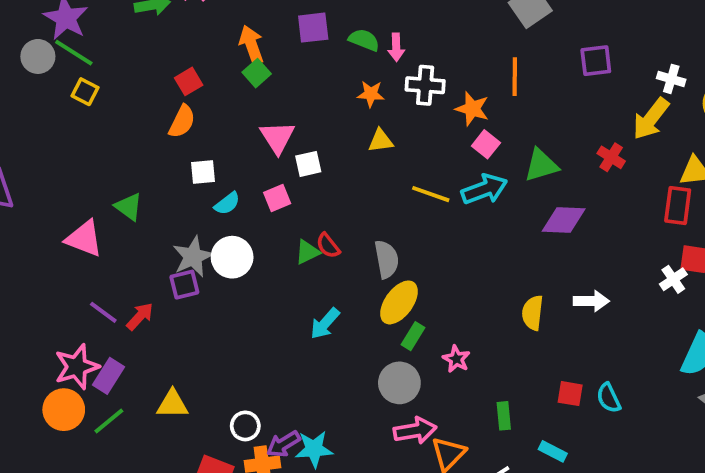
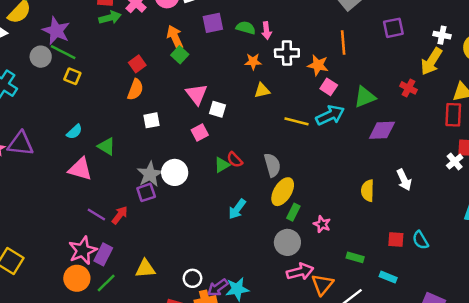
white square: (308, 164) -> (218, 109), turned 35
cyan semicircle: (227, 203) -> (74, 132), moved
white arrow: (591, 301) -> (404, 180), turned 70
green rectangle: (504, 416) -> (355, 257), turned -63

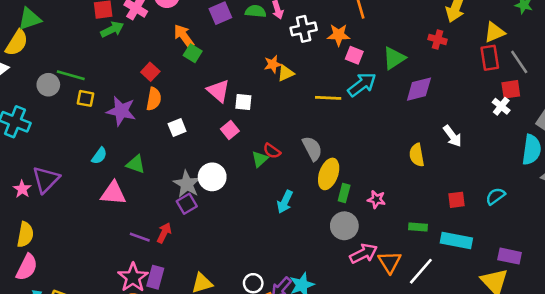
purple star: (56, 31) -> (121, 111), moved
orange star: (253, 62) -> (273, 64), moved
purple triangle: (21, 144) -> (46, 180), turned -40
cyan semicircle: (420, 240) -> (495, 196), moved, turned 96
cyan rectangle: (388, 277) -> (456, 240), size x1.6

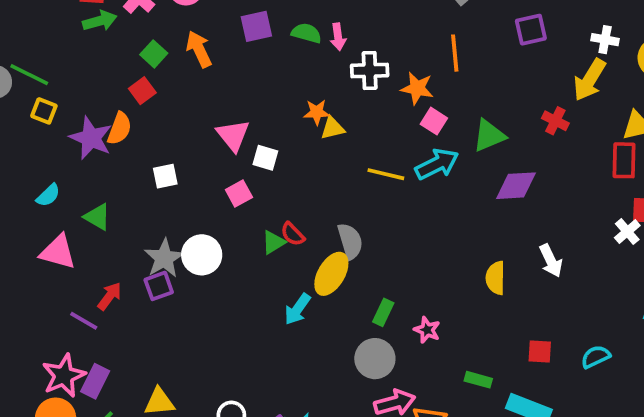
green square: (193, 53) -> (154, 54), moved
orange semicircle: (154, 99) -> (119, 129), moved
yellow ellipse: (329, 174) -> (331, 274), moved
red arrow: (164, 233) -> (110, 296), moved

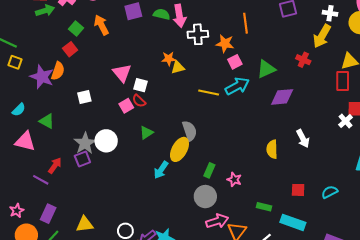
pink arrow: (338, 37) -> (179, 16), size x1.5
pink square: (434, 121) -> (235, 62), turned 32
red semicircle: (293, 234) -> (139, 101), moved
pink star: (64, 376) -> (17, 211), moved, size x0.6

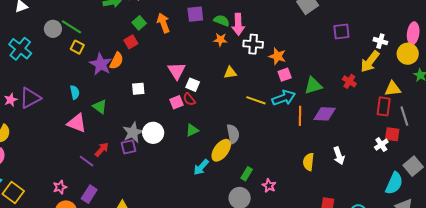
orange line: (246, 23) -> (300, 116), moved
orange star: (169, 59) -> (220, 40), moved
cyan semicircle: (19, 110) -> (75, 92), turned -64

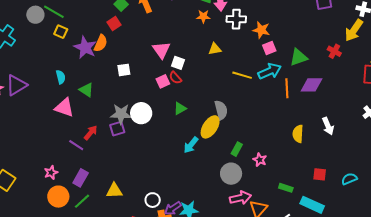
gray star: (133, 132) -> (121, 114), turned 30

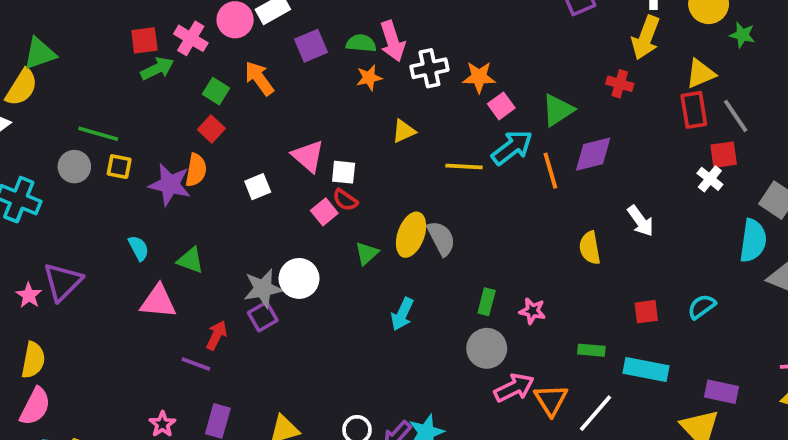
gray circle: (35, 15) -> (74, 167), moved
white square: (124, 70) -> (258, 187), moved
yellow ellipse: (210, 127) -> (411, 235), moved

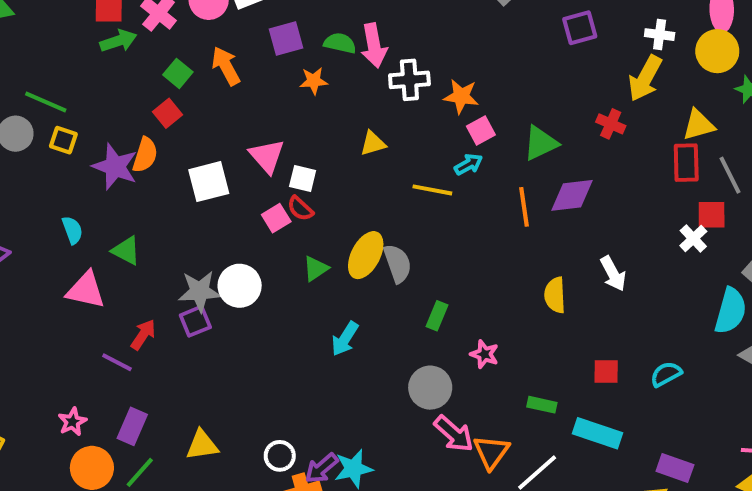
orange star: (369, 78) -> (314, 81), moved
cyan arrow: (512, 147) -> (468, 164), moved, size x0.6
white square: (258, 187) -> (209, 182), size x1.5
green rectangle: (487, 302) -> (437, 316), moved
pink arrow: (514, 388) -> (454, 434), turned 60

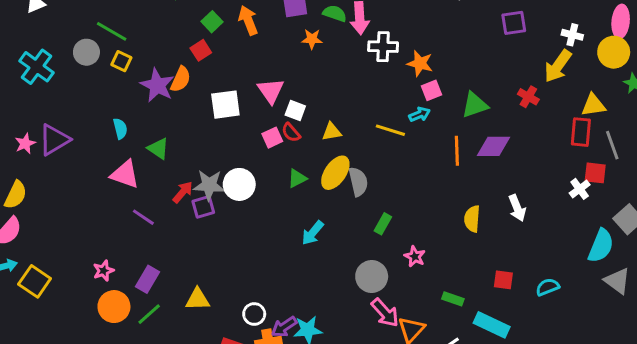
yellow triangle: (373, 143) -> (332, 132), moved
red arrow: (143, 335) -> (183, 192), moved
purple line: (117, 362) -> (143, 217), moved

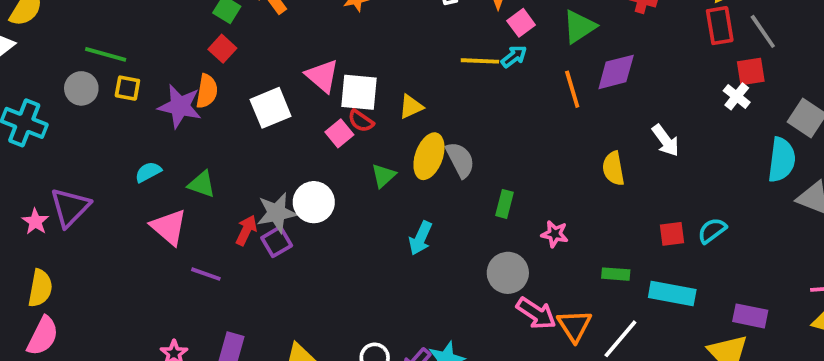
white square: (295, 110) -> (359, 92), size x1.5
cyan semicircle: (120, 129) -> (148, 172), turned -90
yellow line: (390, 130) -> (480, 61), moved
pink triangle: (125, 174) -> (169, 227), turned 36
cyan semicircle: (548, 287) -> (712, 231), moved

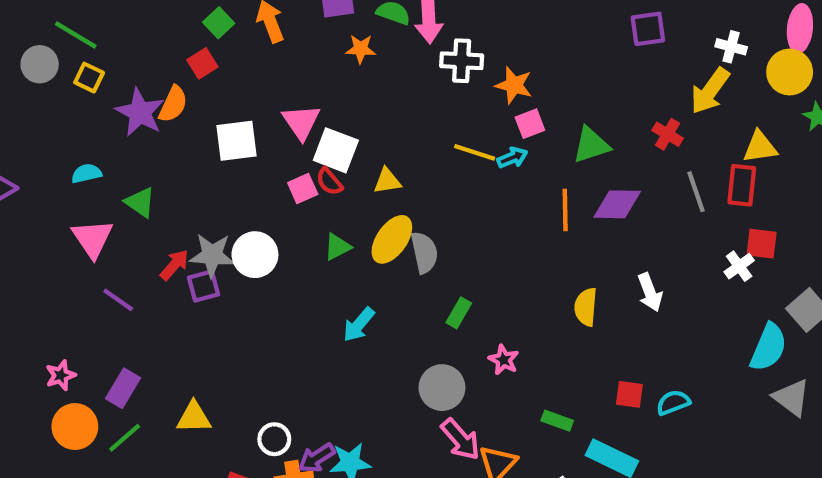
gray line: (763, 31) -> (696, 192), moved

